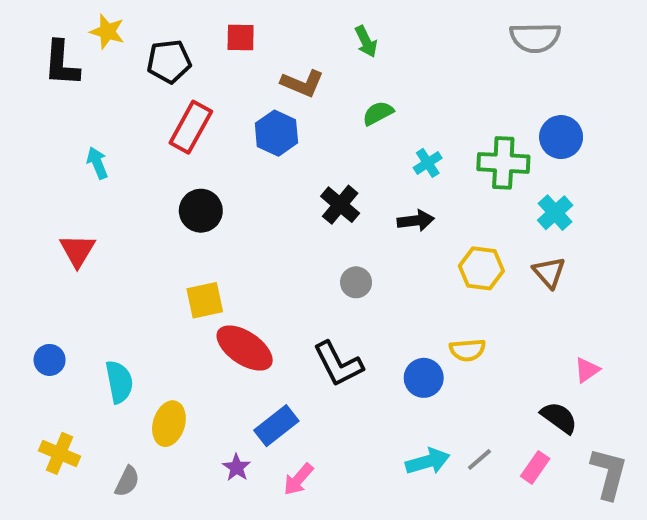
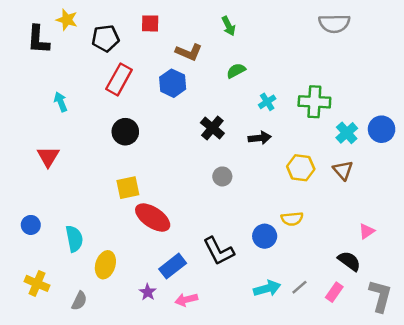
blue circle: (561, 137) -> (382, 129), moved
black L-shape: (338, 364) -> (219, 251), moved
pink arrow: (298, 479) -> (186, 300), turned 35

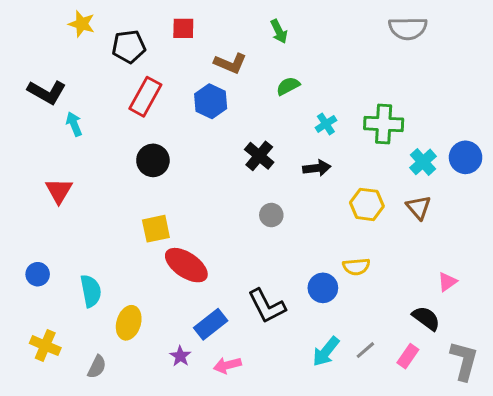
black L-shape: (38, 40) -> (47, 92), moved, turned -64
cyan arrow: (267, 288) -> (326, 352), turned 145

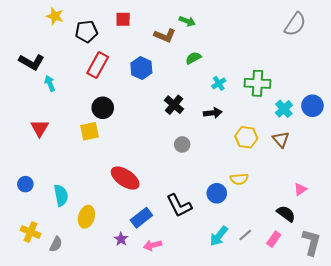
gray semicircle: (408, 28) -> (295, 24), moved, turned -55
green arrow: (279, 31) -> (187, 21), turned -42
brown L-shape: (230, 63) -> (165, 35), moved
yellow square: (156, 229) -> (89, 131), moved
gray semicircle: (97, 367) -> (56, 244), moved

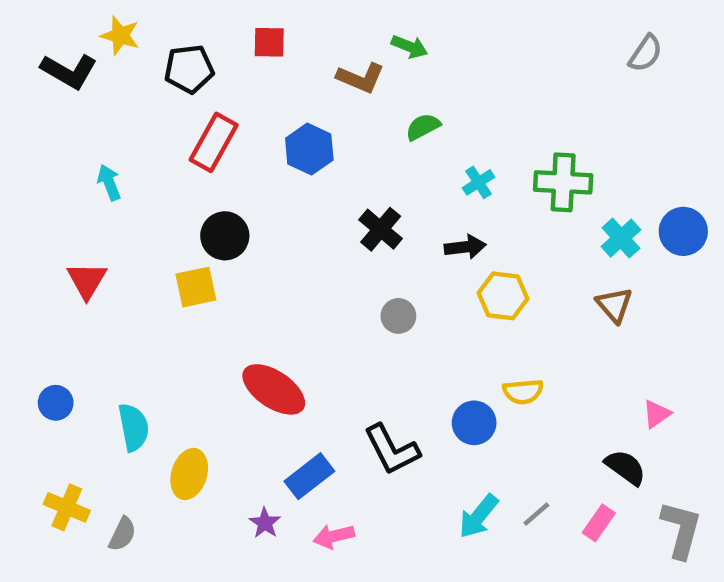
gray semicircle: (295, 24) -> (645, 53), size x0.7
black L-shape: (31, 62) -> (69, 71), moved
yellow hexagon: (246, 137) -> (503, 296), moved

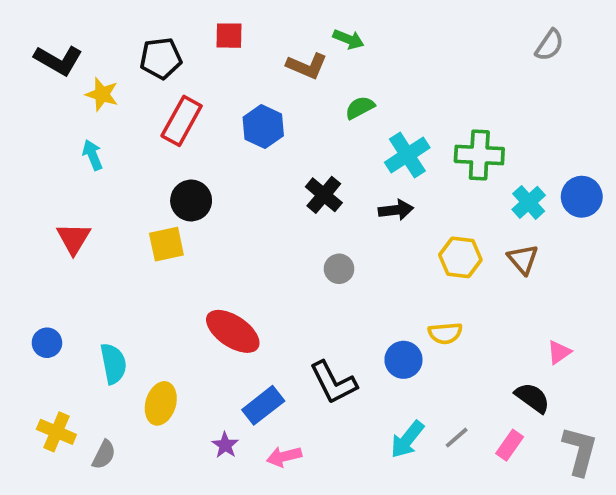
yellow star: (120, 36) -> (102, 94), moved
cyan cross: (479, 182) -> (407, 155), size x1.6
yellow hexagon: (503, 296) -> (460, 257), moved

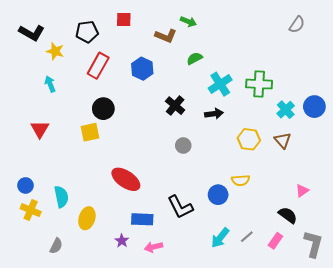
blue rectangle: (263, 405) -> (142, 219), turned 40
yellow cross: (56, 432) -> (31, 210), moved

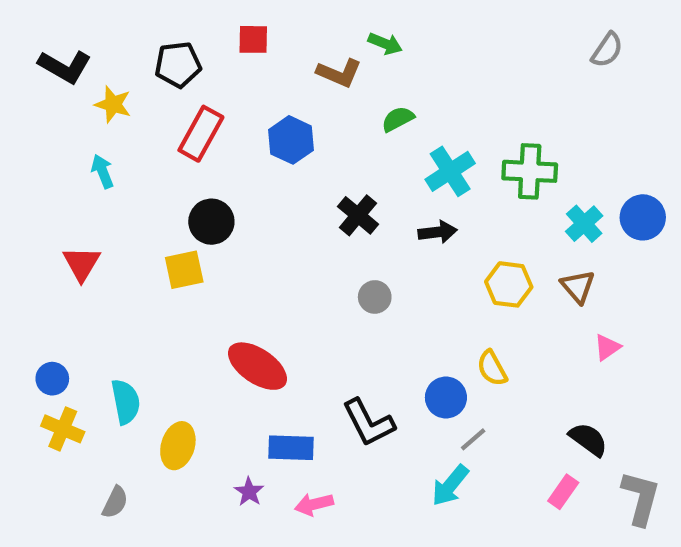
yellow semicircle: (241, 180) -> (492, 368), turned 66
pink triangle: (302, 191) -> (607, 347), moved
gray line: (247, 237) -> (473, 439), moved

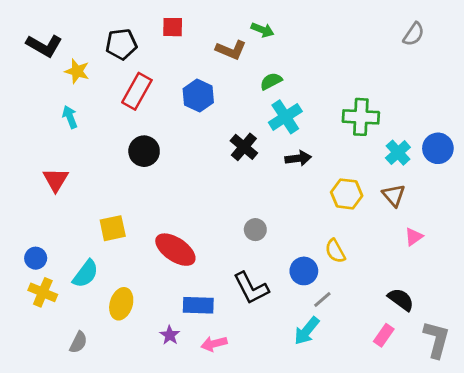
cyan cross: (450, 171) -> (285, 117), moved
yellow square: (184, 270) -> (113, 228), moved
gray circle: (375, 297) -> (255, 230), moved
cyan semicircle: (126, 402) -> (86, 274), turned 48

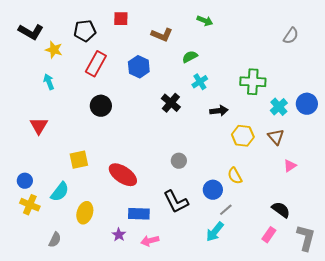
green arrow: (262, 30) -> (205, 21), moved
gray semicircle: (414, 34) -> (291, 36), moved
cyan cross: (285, 117) -> (200, 82), size x0.7
black arrow: (298, 158) -> (219, 111), moved

